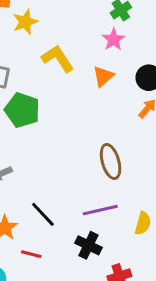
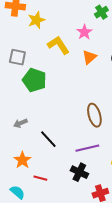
pink star: (113, 39) -> (84, 32), moved
black line: (43, 214) -> (48, 139), moved

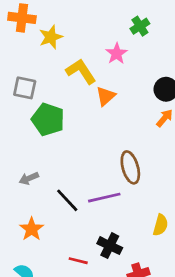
orange triangle: (89, 57) -> (106, 96), moved
purple line: (87, 148) -> (104, 198), moved
red line: (40, 178) -> (78, 261), moved

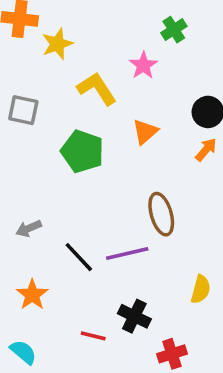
orange triangle: (106, 96) -> (145, 132), moved
green pentagon: (48, 119) -> (82, 151), moved

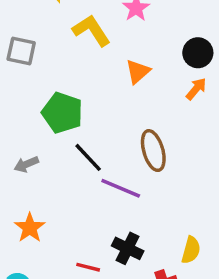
green pentagon: (82, 151) -> (62, 113), moved
purple line: (127, 254) -> (121, 188), turned 36
black line: (79, 257) -> (88, 157), moved
yellow semicircle: (201, 289) -> (191, 250), moved

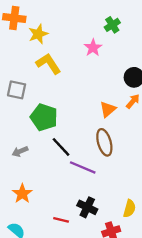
yellow L-shape: (92, 30) -> (48, 64), moved
gray square: (21, 51) -> (17, 90), moved
orange triangle: (138, 72) -> (108, 109), moved

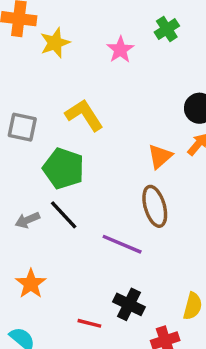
pink star: (93, 48) -> (120, 50), moved
yellow L-shape: (48, 64) -> (84, 115), moved
black line: (61, 147) -> (64, 215), moved

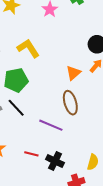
green pentagon: (64, 168) -> (16, 80), turned -30
red line: (89, 323) -> (31, 154), moved

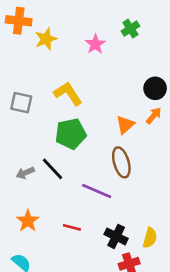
green pentagon: (16, 80) -> (71, 134), moved
black cross: (55, 161) -> (116, 236), moved

